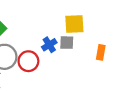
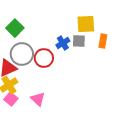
orange rectangle: (101, 52) -> (103, 41), moved

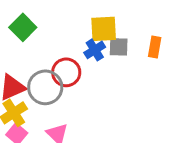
yellow square: (86, 24) -> (104, 29), moved
gray circle: (22, 54) -> (45, 87), moved

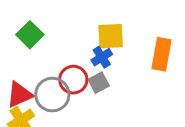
gray square: (119, 47) -> (99, 83), moved, turned -30
orange rectangle: (155, 47) -> (162, 54), size x1.5

